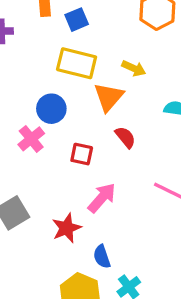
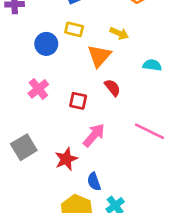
yellow rectangle: (77, 63) -> (74, 29), size x0.6
blue circle: (51, 109) -> (46, 44), moved

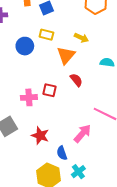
pink cross: (38, 89) -> (29, 97), moved, turned 35
pink arrow: (94, 135) -> (82, 133), moved
red star: (66, 159) -> (40, 136), turned -30

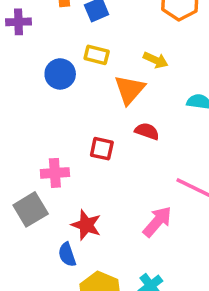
red semicircle: (76, 80) -> (147, 131), turned -32
pink cross: (29, 97) -> (55, 173), moved
blue semicircle: (62, 153) -> (67, 255), moved

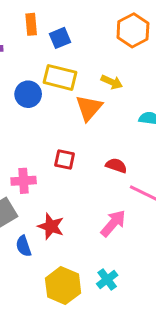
yellow rectangle: (97, 55) -> (60, 77), size x1.5
red semicircle: (147, 131) -> (116, 166), moved
blue semicircle: (67, 255) -> (24, 246), moved

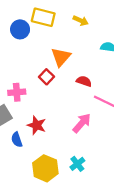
orange triangle: (89, 108) -> (61, 57), moved
red square: (65, 160) -> (46, 77), turned 32

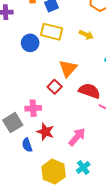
red semicircle: (84, 81) -> (89, 91), size x1.5
pink cross: (17, 92) -> (33, 108), moved
pink arrow: (82, 123) -> (77, 137), moved

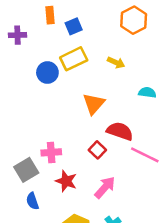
yellow rectangle: (52, 32) -> (74, 59), turned -40
red square: (55, 87) -> (97, 150), moved
blue semicircle: (27, 145) -> (32, 201), moved

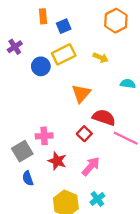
purple cross: (17, 35) -> (15, 47), moved, turned -32

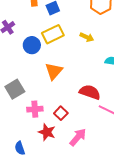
orange triangle: (81, 93) -> (54, 71), moved
red square: (84, 134) -> (61, 113), moved
gray square: (22, 151) -> (15, 89), moved

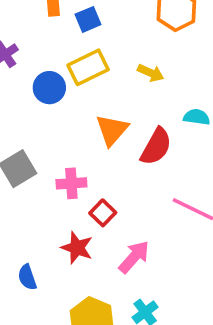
orange triangle: (54, 71) -> (112, 130), moved
red semicircle: (90, 92) -> (156, 147), moved, turned 100
pink cross: (35, 109) -> (71, 183), moved

